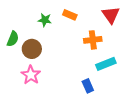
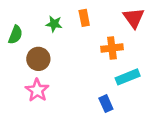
orange rectangle: (70, 15) -> (84, 18), turned 56
green semicircle: (13, 39) -> (15, 35), moved

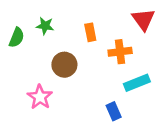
orange rectangle: (84, 18) -> (90, 32), moved
green star: (54, 24) -> (45, 26), moved
brown circle: (38, 59) -> (64, 65), moved

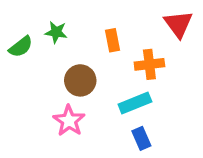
green semicircle: (17, 38) -> (21, 47), turned 30
cyan rectangle: (137, 83) -> (135, 103), moved
pink star: (40, 97) -> (69, 121), moved

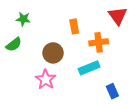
green star: (56, 32) -> (23, 19), moved
green semicircle: (21, 47) -> (14, 44), moved
blue rectangle: (141, 138) -> (112, 91), moved

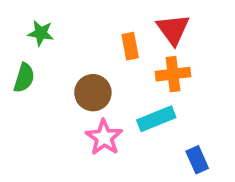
red triangle: (118, 16) -> (173, 29), moved
green semicircle: (14, 44) -> (24, 78), turned -35
pink star: (46, 79) -> (104, 137), moved

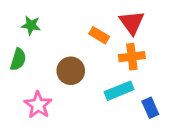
orange rectangle: (130, 46) -> (99, 35), turned -48
pink star: (104, 137) -> (38, 105), moved
blue rectangle: (197, 160) -> (150, 108), moved

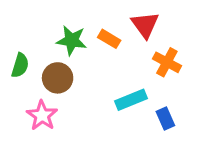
green star: (31, 25) -> (72, 40), moved, size x1.4
orange cross: (132, 57) -> (167, 62), moved, turned 35
brown circle: (71, 71) -> (58, 78), moved

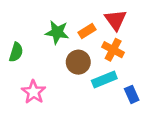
orange rectangle: (109, 39) -> (87, 31), turned -63
orange cross: (167, 62) -> (113, 50), moved
brown circle: (58, 78) -> (78, 62), moved

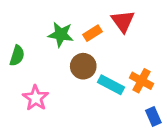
orange cross: (113, 50) -> (141, 81), moved
cyan rectangle: (104, 80) -> (111, 85), turned 50
blue rectangle: (132, 94) -> (153, 116), moved

